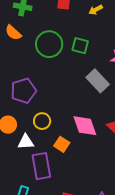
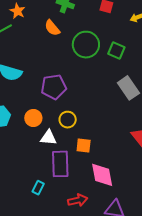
pink diamond: (85, 126) -> (102, 175), moved
orange square: (62, 144) -> (84, 145), turned -35

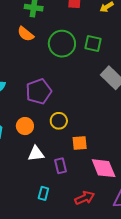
white triangle: (48, 138) -> (36, 154), moved
purple rectangle: (60, 164) -> (60, 166), size x0.6

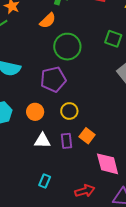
orange semicircle: (26, 34) -> (48, 21), turned -90
green circle: (62, 44) -> (67, 47), moved
orange square: (80, 143) -> (87, 136), turned 35
purple rectangle: (60, 166) -> (66, 141), moved

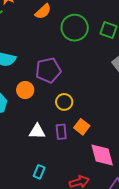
green circle: (67, 47) -> (75, 28), moved
orange circle: (35, 112) -> (25, 90), moved

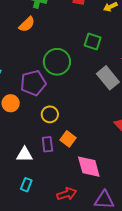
green circle: (75, 28) -> (57, 62), moved
white triangle: (37, 131) -> (25, 155), moved

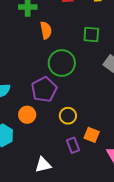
orange semicircle: (27, 24) -> (46, 30), moved, turned -42
white triangle: (25, 155) -> (43, 165), moved

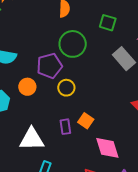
yellow circle: (68, 116) -> (66, 88), moved
white triangle: (43, 165) -> (32, 139), size x1.5

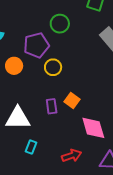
green circle: (73, 44) -> (60, 24), size x0.7

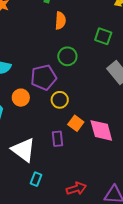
orange square: (72, 101) -> (76, 123), moved
white triangle: (18, 118) -> (23, 150), turned 36
pink diamond: (93, 128) -> (101, 130), moved

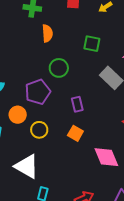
yellow circle: (60, 100) -> (39, 130), moved
pink diamond: (101, 130) -> (106, 157), moved
purple rectangle: (57, 139) -> (77, 104), moved

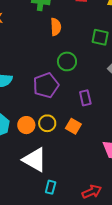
orange circle: (18, 115) -> (26, 125), moved
orange square: (75, 133) -> (73, 126), moved

